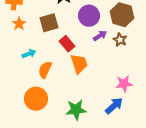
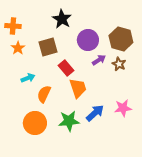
blue arrow: (114, 106) -> (95, 113), moved
green star: (76, 110) -> (69, 121), moved

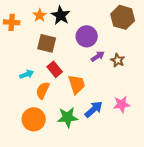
brown hexagon: (121, 39) -> (123, 17), moved
brown square: (48, 47) -> (47, 43), turned 30
orange star: (18, 48) -> (40, 15), moved
red rectangle: (66, 68) -> (55, 69), moved

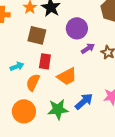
red rectangle: (55, 69) -> (45, 61), turned 49
orange trapezoid: (77, 84) -> (67, 76), turned 80

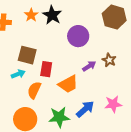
brown square: (37, 35) -> (27, 55), moved
purple arrow: (88, 48) -> (89, 66), moved

